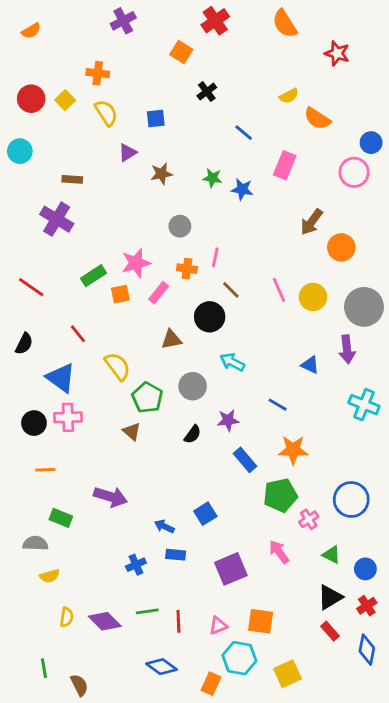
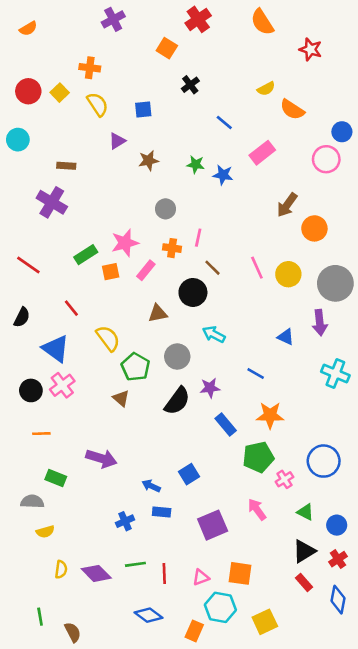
pink rectangle: (285, 165) -> (262, 153), turned 30
pink cross: (68, 417) -> (62, 385), turned -35
black semicircle: (193, 434) -> (177, 401), size x1.6

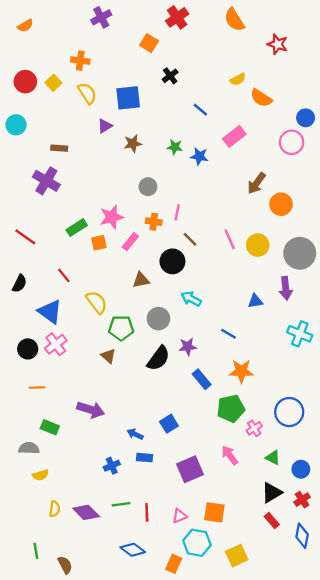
blue square: (143, 110) -> (128, 98), size x1.6
blue triangle: (286, 337) -> (255, 301), turned -35
green pentagon: (135, 367) -> (121, 328), turned -30

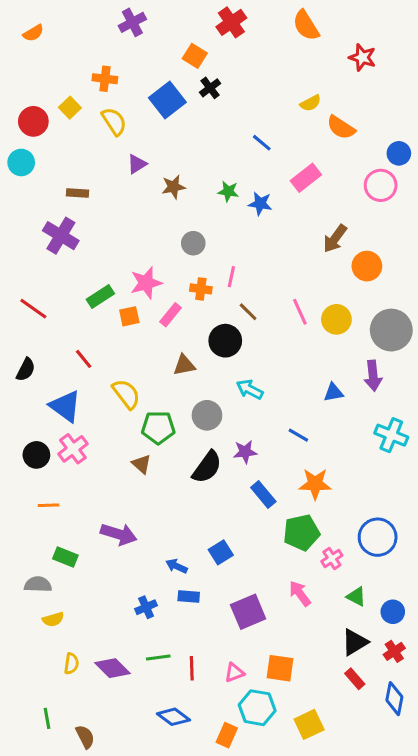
black cross: (170, 76) -> (210, 88), moved
red circle: (25, 82) -> (33, 121), moved
blue square: (128, 98) -> (167, 100), moved, turned -32

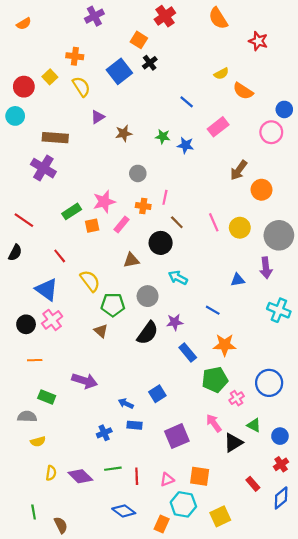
brown rectangle: (78, 193) -> (55, 138), size x1.6
black semicircle: (26, 370) -> (15, 253), moved
black triangle: (355, 642) -> (233, 443), moved
blue diamond: (394, 699) -> (281, 498), turned 40

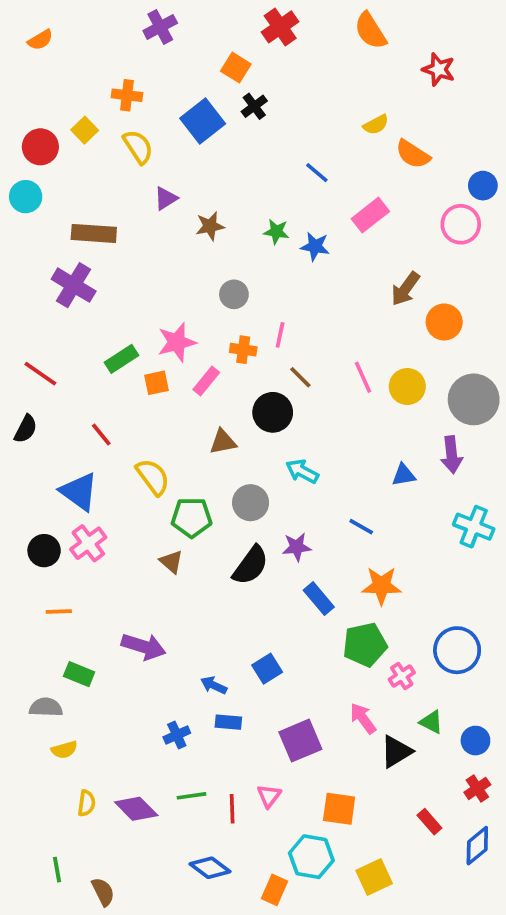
pink triangle: (167, 479) -> (269, 796), moved, turned -32

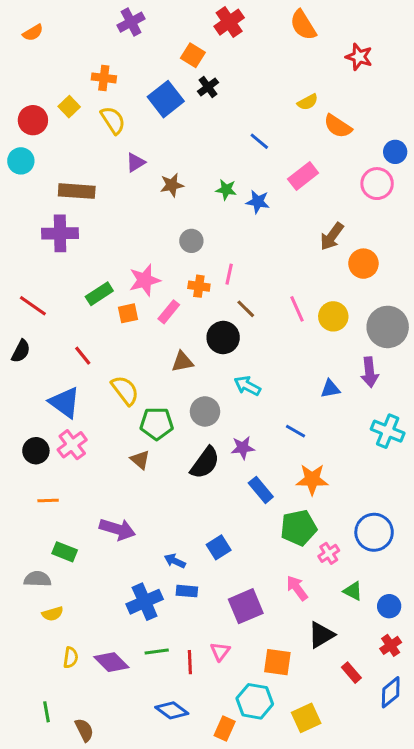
purple cross: (74, 285) -> (60, 233), turned -32
blue cross: (177, 735) -> (145, 602), size x1.6
black triangle: (396, 752) -> (321, 635), moved

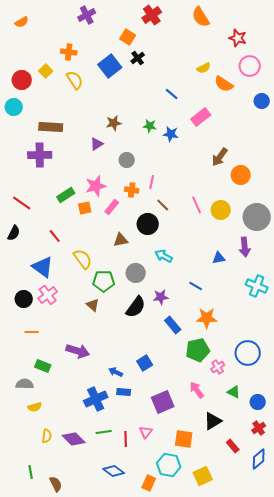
purple triangle: (136, 162) -> (97, 144), moved
pink circle: (377, 184) -> (250, 66), moved

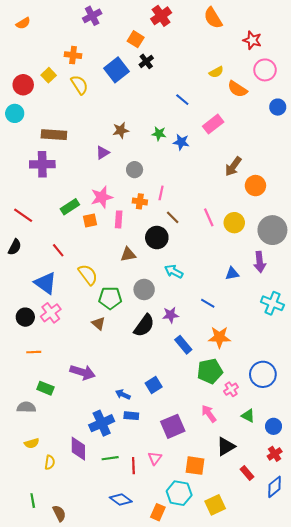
pink rectangle: (112, 207) -> (119, 219), turned -35
yellow semicircle: (35, 407) -> (32, 443), moved
purple diamond: (74, 439) -> (78, 449), moved, turned 45

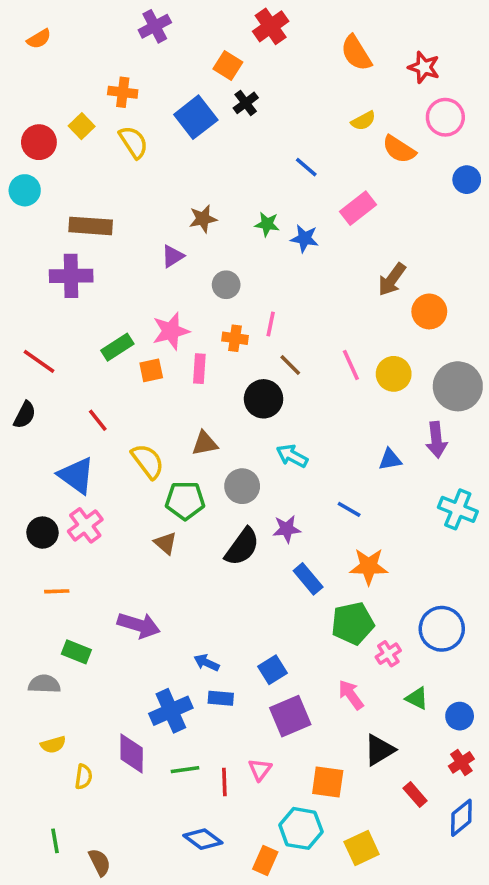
orange semicircle: (213, 18) -> (356, 53), moved
brown triangle: (128, 254) -> (205, 443), moved
blue square: (154, 385) -> (272, 670), moved

